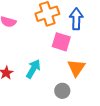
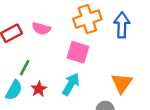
pink square: (61, 42) -> (78, 52), moved

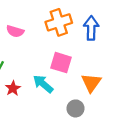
pink square: (78, 52) -> (61, 63), moved
cyan arrow: (71, 84) -> (43, 84), turned -80

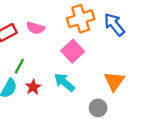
blue arrow: (91, 28) -> (114, 25), turned -40
pink square: (61, 63) -> (73, 51), moved, turned 30

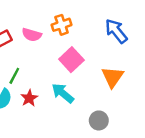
orange cross: (81, 19) -> (62, 25), moved, size x0.7
orange triangle: (114, 81) -> (112, 77), moved

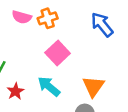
pink semicircle: (32, 35) -> (22, 17), moved
orange triangle: (112, 77) -> (93, 86), moved

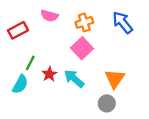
orange cross: (48, 18) -> (84, 22), moved
red star: (15, 91) -> (49, 74), moved

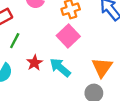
green line: (30, 63) -> (15, 41), moved

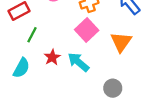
orange triangle: (102, 67) -> (121, 42), moved

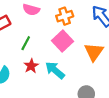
green line: (32, 35) -> (26, 43), moved

